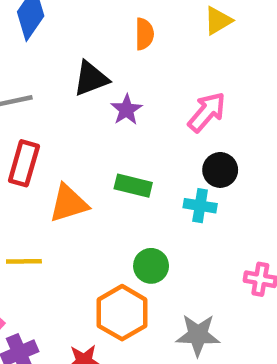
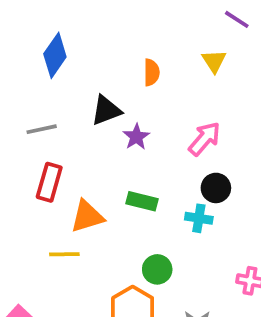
yellow triangle: (218, 21) -> (214, 61), turned -32
yellow line: (24, 261) -> (64, 254), moved

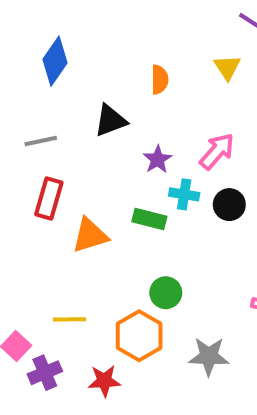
purple star: (136, 137) -> (158, 159), moved
cyan cross: (199, 218) -> (184, 194), moved
yellow line: (64, 254) -> (69, 319), moved

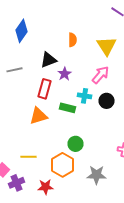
yellow triangle: (227, 67) -> (106, 46), moved, size x1.5
purple star: (158, 159) -> (64, 74), moved
red rectangle: (49, 198) -> (44, 89), moved

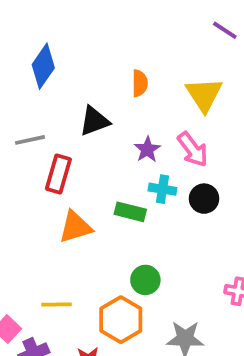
purple star: (64, 74) -> (147, 149), moved
pink arrow: (100, 75) -> (193, 149), turned 102
red rectangle: (44, 89) -> (58, 174), moved

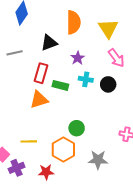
orange semicircle: (140, 83) -> (74, 22), size x1.6
pink arrow: (193, 149) -> (116, 58), moved
red rectangle: (58, 174) -> (41, 73), moved
green rectangle: (130, 212) -> (60, 85), moved

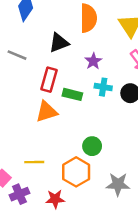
gray line: (15, 53) -> (17, 55), turned 35

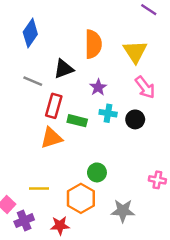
gray line: (17, 55) -> (33, 81), moved

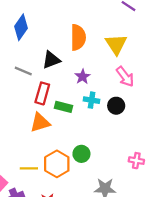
orange hexagon: (81, 198) -> (57, 164), moved

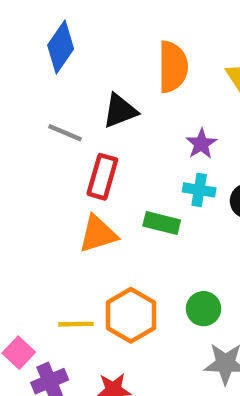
purple star: (83, 77) -> (201, 144), moved
green rectangle: (64, 107) -> (162, 223), moved
green circle: (81, 154) -> (204, 309), moved

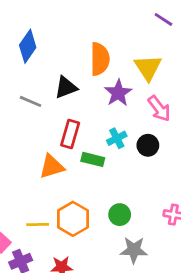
purple star: (201, 144) -> (118, 93), moved, size x1.4
red rectangle: (102, 177) -> (70, 134), moved
cyan cross: (199, 190) -> (117, 138), turned -36

